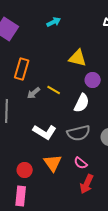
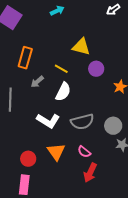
yellow line: (54, 90) -> (61, 69), moved
white semicircle: (82, 103) -> (63, 92), moved

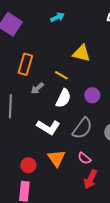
purple circle: (96, 69) -> (92, 95), moved
gray semicircle: (82, 122) -> (82, 128), turned -40

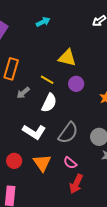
purple circle: (92, 95) -> (76, 84), moved
red circle: (28, 165) -> (14, 161), moved

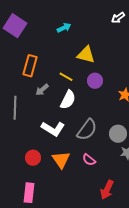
cyan arrow: (43, 22) -> (64, 28), moved
red arrow: (76, 184) -> (107, 190), moved

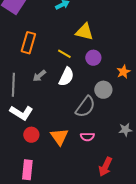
gray arrow: (42, 90) -> (39, 76), moved
white L-shape: (53, 129) -> (21, 113), moved
gray circle: (118, 134) -> (103, 90), moved
pink semicircle: (89, 160) -> (87, 137), turned -40

